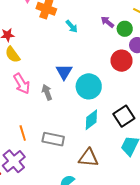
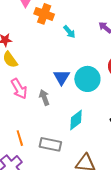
cyan circle: (89, 86) -> (87, 79), moved
cyan diamond: (91, 120) -> (76, 120), moved

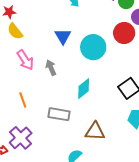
blue triangle: (62, 77) -> (63, 36), moved
orange line: (20, 138) -> (23, 100), moved

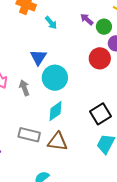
cyan circle: (93, 47) -> (55, 78), moved
brown triangle: (95, 131) -> (58, 142), moved

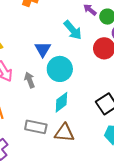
cyan arrow: (51, 23) -> (73, 30), moved, size x1.5

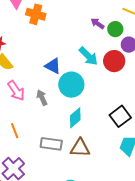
cyan arrow: (73, 30) -> (88, 56), moved
blue triangle: (43, 49) -> (53, 66), turned -30

